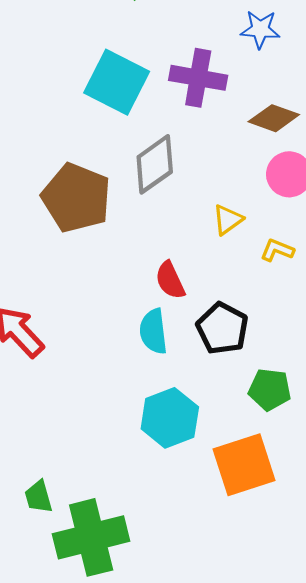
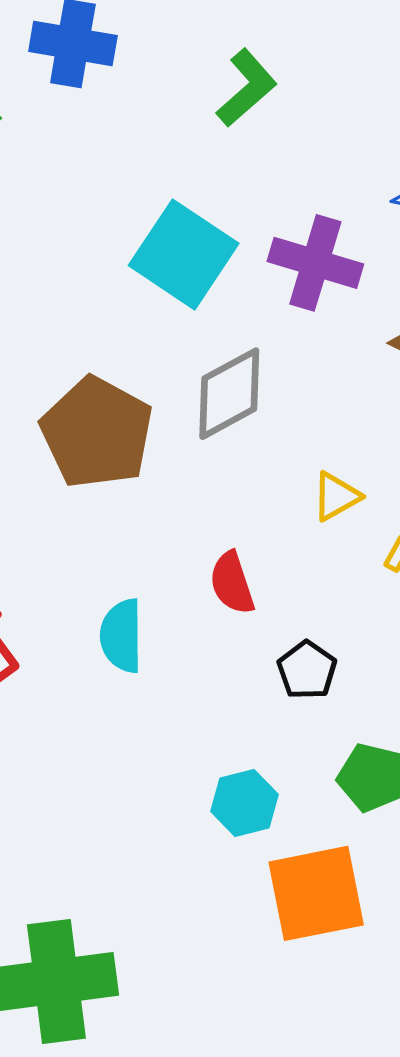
black pentagon: (222, 328) -> (307, 670), size x0.7
cyan semicircle: (153, 331) -> (121, 636), moved
cyan hexagon: (170, 418) -> (245, 803), moved, size x0.7

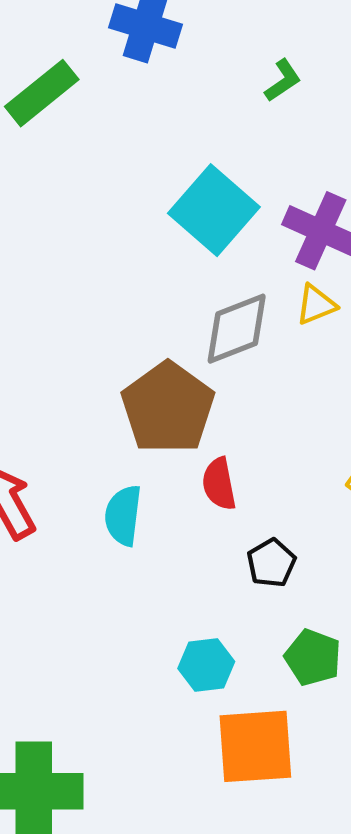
green L-shape: (247, 88) -> (283, 80), size x0.7
brown pentagon: (97, 433) -> (168, 408), moved
yellow triangle: (336, 496) -> (316, 305), moved

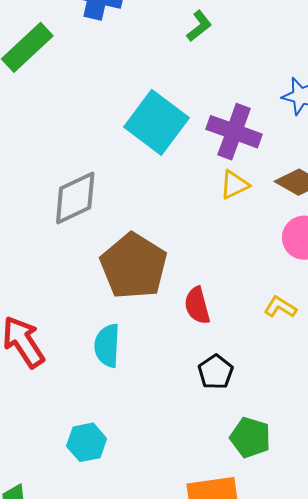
gray diamond: (237, 329) -> (75, 198), moved
red semicircle: (219, 484) -> (197, 306), moved
cyan hexagon: (206, 665) -> (87, 442), moved

